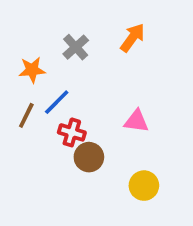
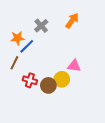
blue line: (57, 102) -> (27, 46), moved
red cross: (72, 132) -> (30, 80), moved
yellow circle: (144, 186) -> (62, 79), moved

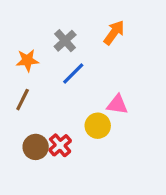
blue line: (27, 46) -> (73, 73), moved
red cross: (30, 80) -> (60, 145), moved, turned 32
brown circle: (48, 85) -> (36, 147), moved

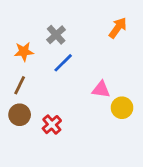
orange arrow: (114, 33) -> (118, 28), moved
yellow circle: (98, 126) -> (122, 108), moved
brown circle: (36, 147) -> (20, 115), moved

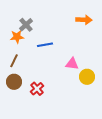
orange arrow: (118, 28) -> (84, 20), turned 56
gray cross: (56, 35) -> (26, 25), moved
blue line: (63, 63) -> (45, 45), turned 35

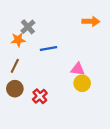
yellow circle: (87, 77) -> (82, 83), moved

